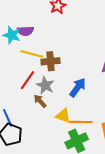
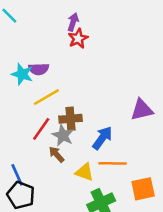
yellow line: (32, 54) -> (46, 97), turned -45
brown cross: (51, 61) -> (70, 119), moved
orange line: (81, 122) -> (113, 163), moved

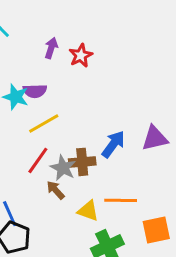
purple arrow: (73, 22) -> (51, 48), moved
brown cross: (70, 119) -> (82, 162), moved
blue arrow: (102, 138) -> (113, 144), moved

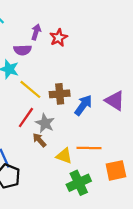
purple semicircle: (35, 91) -> (23, 50), moved
yellow line: (44, 124) -> (30, 89), turned 70
purple triangle: (155, 138) -> (115, 101), turned 45
brown cross: (82, 162) -> (60, 94), moved

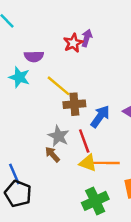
purple arrow: (36, 32) -> (87, 38), moved
yellow line: (30, 89) -> (58, 86), moved
red line: (26, 118) -> (84, 141), moved, turned -55
yellow triangle: (64, 156) -> (88, 163), moved

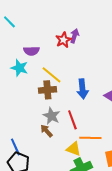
brown cross: (74, 104) -> (47, 90), moved
blue arrow: (100, 116) -> (82, 89), moved, turned 138
yellow triangle: (88, 163) -> (73, 149), moved

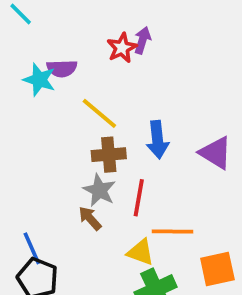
cyan star: (19, 68) -> (39, 80), moved
brown cross: (47, 90) -> (109, 155), moved
red line: (72, 120) -> (139, 198), turned 30

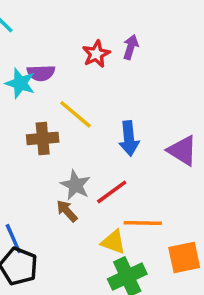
purple arrow: (142, 40) -> (131, 47), moved
brown cross: (109, 155) -> (43, 138), moved
red line: (139, 198) -> (112, 192), turned 44

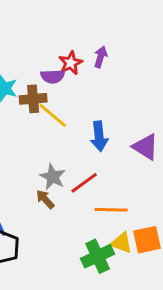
purple semicircle: (41, 73) -> (53, 76), moved
brown cross: (43, 138) -> (33, 99), moved
yellow triangle: (113, 242) -> (122, 243), moved

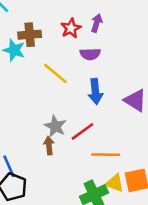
purple semicircle: (53, 76) -> (90, 54), moved
brown cross: (33, 99) -> (30, 35), moved
brown arrow: (45, 199) -> (49, 146), turned 36

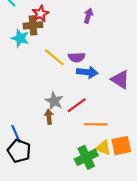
red star: (71, 28) -> (40, 14), moved
purple semicircle: (90, 54) -> (77, 57), moved
blue arrow: (95, 91) -> (87, 72), turned -78

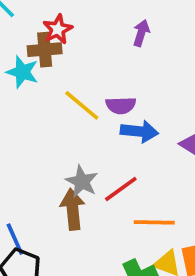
brown arrow: (49, 117) -> (73, 209), size x1.5

